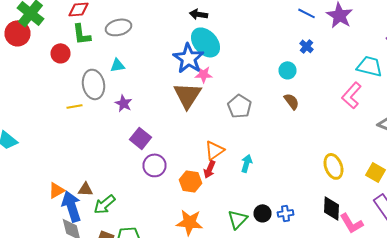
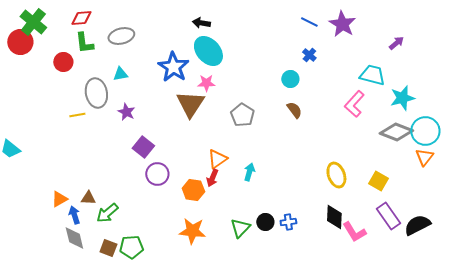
blue star: (188, 58) -> (173, 67), moved
blue arrow: (72, 206) -> (74, 215), size x0.6

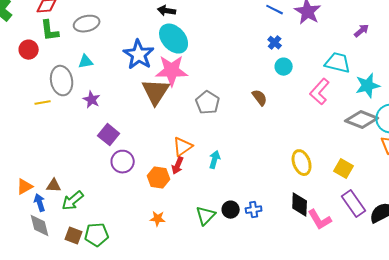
cyan circle: (290, 79) -> (284, 67), moved
pink star: (206, 83) -> (172, 71), size x1.8
orange star: (192, 231) -> (158, 219), size x0.6

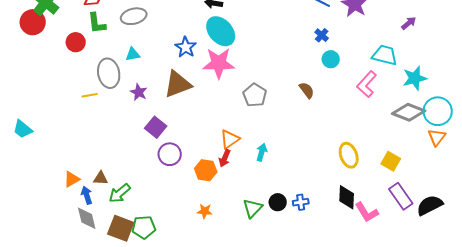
blue star: (139, 55) -> (186, 47), size x0.7
brown triangle: (156, 92) -> (178, 84), moved, turned 36
brown square: (74, 236) -> (121, 228), size x1.5

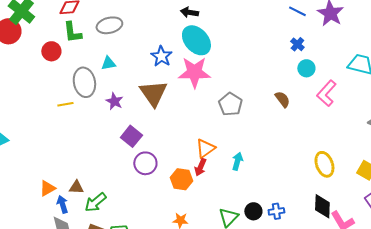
brown triangle: (178, 84) -> (153, 93), turned -44
pink L-shape: (367, 84) -> (326, 93), moved

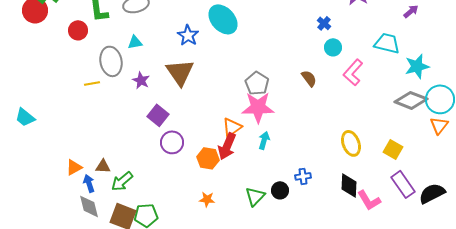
pink star: (194, 72) -> (258, 107), moved
red arrow: (200, 167) -> (227, 146), size x1.5
blue cross: (276, 211) -> (303, 176), moved

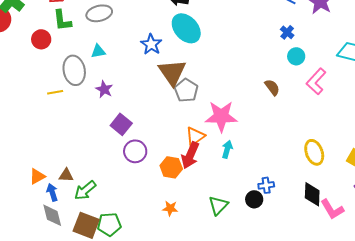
brown triangle: (180, 72) -> (172, 72), moved
gray pentagon: (257, 83) -> (186, 90), moved
black circle: (280, 190) -> (254, 199), moved

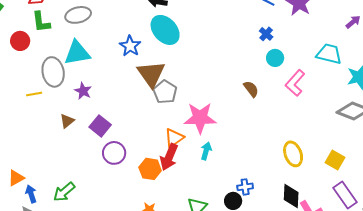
cyan triangle: (98, 51) -> (77, 53), size x1.8
brown triangle: (66, 175) -> (67, 121), moved, turned -42

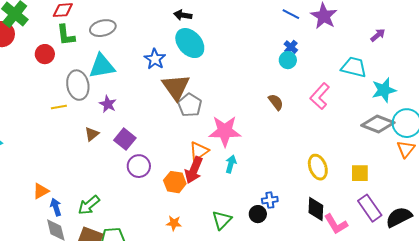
cyan circle: (275, 58) -> (288, 60), moved
yellow square: (335, 160) -> (360, 173), turned -30

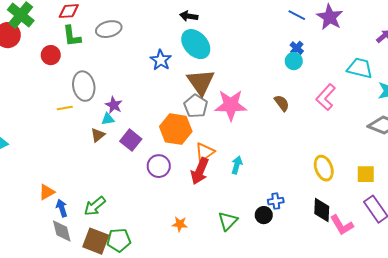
cyan triangle: (102, 66) -> (108, 119), moved, size x0.5
brown triangle: (176, 87) -> (201, 82), moved
pink star: (225, 131) -> (231, 105), moved
purple circle: (139, 166) -> (159, 166), moved
orange hexagon: (175, 182) -> (176, 129), moved, size x1.4

